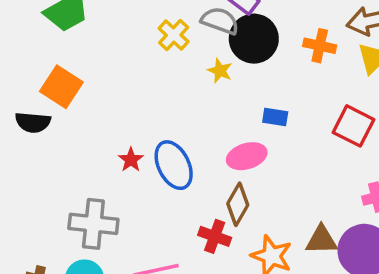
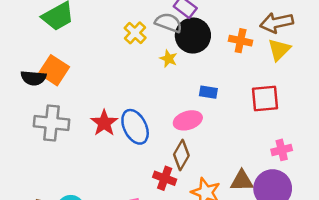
black semicircle: (33, 122) -> (33, 78), moved
red square: (354, 126) -> (265, 99), turned -32
red star: (131, 160) -> (104, 123), size x1.5
gray cross: (93, 224) -> (51, 123), moved

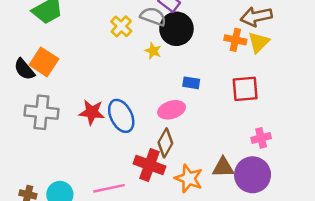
orange cross: (241, 41) -> (235, 40), moved
black semicircle: (33, 78) -> (24, 69), turned 45
red star: (104, 123) -> (92, 112), turned -30
red cross: (165, 178) -> (149, 165), size x1.4

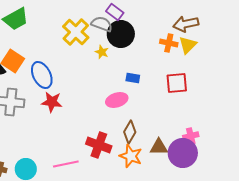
yellow cross: (121, 26) -> (76, 32), size x1.5
blue ellipse: (121, 116) -> (42, 75), moved
pink cross: (261, 138) -> (191, 136), moved
brown diamond: (165, 143) -> (130, 132), moved

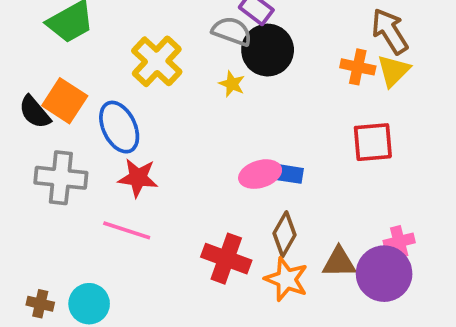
brown arrow: (186, 24) -> (390, 31), turned 70
yellow cross: (76, 32) -> (157, 61), moved
blue rectangle: (133, 78) -> (290, 174), moved
pink line: (66, 164) -> (127, 230), moved, turned 30

